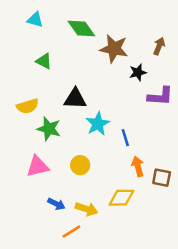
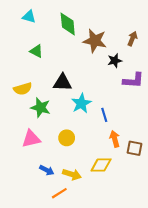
green diamond: (81, 29) -> (68, 24), turned 30

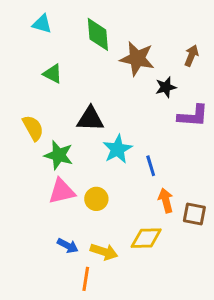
yellow semicircle: (23, 89) -> (33, 128), turned -102
pink triangle: (31, 139) -> (62, 191), moved
orange line: (59, 193) -> (86, 279), turned -49

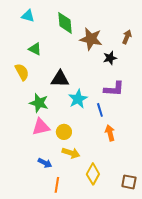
purple L-shape: (193, 116) -> (114, 89), moved
yellow semicircle: (33, 128) -> (22, 72), moved
brown square: (194, 214) -> (129, 182), moved
yellow diamond: (146, 238) -> (93, 174), moved, turned -60
yellow arrow: (104, 252) -> (71, 153), moved

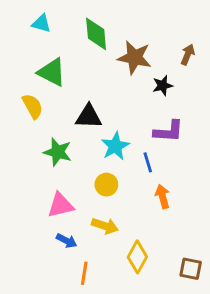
green triangle: (35, 49) -> (52, 72), size x1.5
pink triangle: (41, 127) -> (61, 205), moved
yellow circle: (64, 132) -> (106, 185), moved

